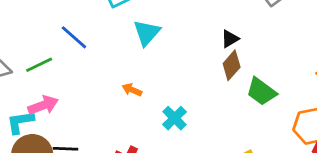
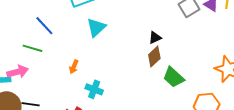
green line: (39, 65) -> (32, 48), moved, turned 36
orange arrow: (132, 90) -> (74, 67), moved, turned -96
cyan cross: (175, 118) -> (94, 89), moved, turned -30

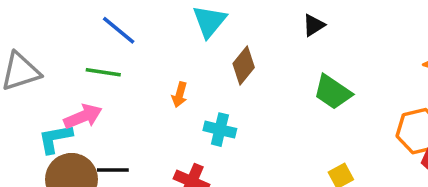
brown diamond: (154, 57) -> (244, 66), moved
green trapezoid: (174, 77) -> (333, 92), moved

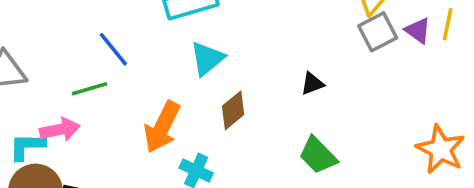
green line: (103, 72) -> (89, 89), turned -36
orange arrow: (180, 95) -> (162, 127), size x2.0

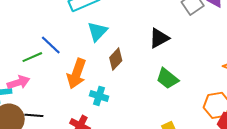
blue line: (113, 49) -> (51, 45), moved
black triangle: (312, 84) -> (159, 38), size x1.5

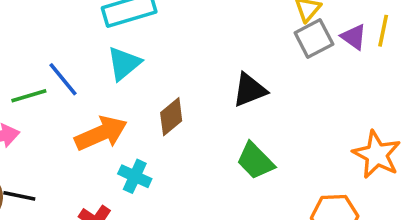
cyan triangle: (97, 31) -> (124, 63), moved
orange arrow: (77, 74) -> (101, 133), turned -140

